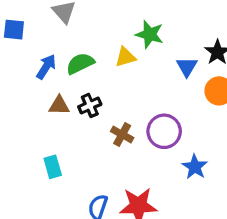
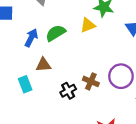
black cross: (90, 105) -> (68, 91), moved
cyan rectangle: (53, 167) -> (25, 84), moved

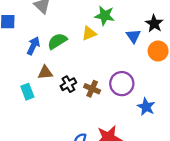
black cross: (68, 91) -> (68, 84), moved

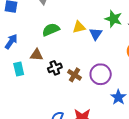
green star: (105, 16) -> (113, 19), moved
blue triangle: (133, 36) -> (96, 34), moved
blue arrow: (33, 46) -> (11, 42), moved

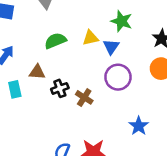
green star: (113, 19) -> (122, 21), moved
purple circle: (101, 74) -> (118, 77), moved

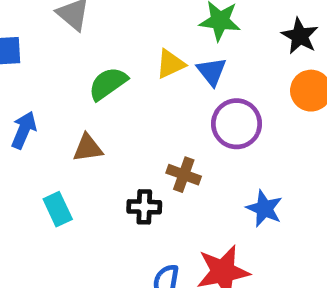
black cross: (60, 88) -> (144, 207), moved, turned 35
cyan rectangle: (15, 89) -> (58, 209), moved
blue star: (139, 126) -> (264, 209), moved

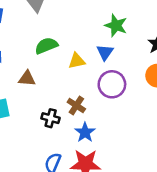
yellow triangle: (170, 64) -> (77, 61), moved
blue star: (264, 209) -> (85, 132), moved

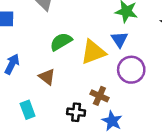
yellow triangle: (77, 61) -> (93, 52), size x1.5
brown triangle: (27, 78) -> (47, 77), turned 42

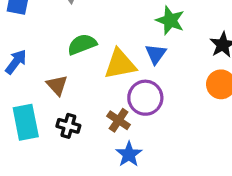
purple circle: (131, 70) -> (145, 98), moved
cyan rectangle: (28, 110) -> (26, 122), size x1.5
black cross: (76, 112) -> (68, 126), moved

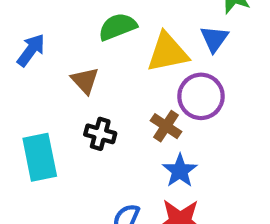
cyan rectangle: (26, 122) -> (40, 157), moved

